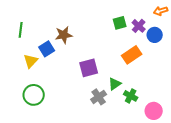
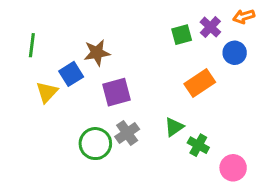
purple cross: (139, 26) -> (210, 27), moved
purple square: (89, 68) -> (117, 92), moved
green circle: (34, 95) -> (95, 144), moved
gray cross: (99, 97) -> (127, 133), moved

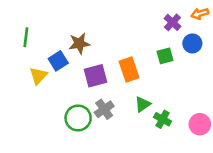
green square: (182, 35) -> (165, 56), moved
orange rectangle: (200, 83) -> (129, 70), moved, turned -75
pink circle: (233, 168) -> (200, 124), moved

